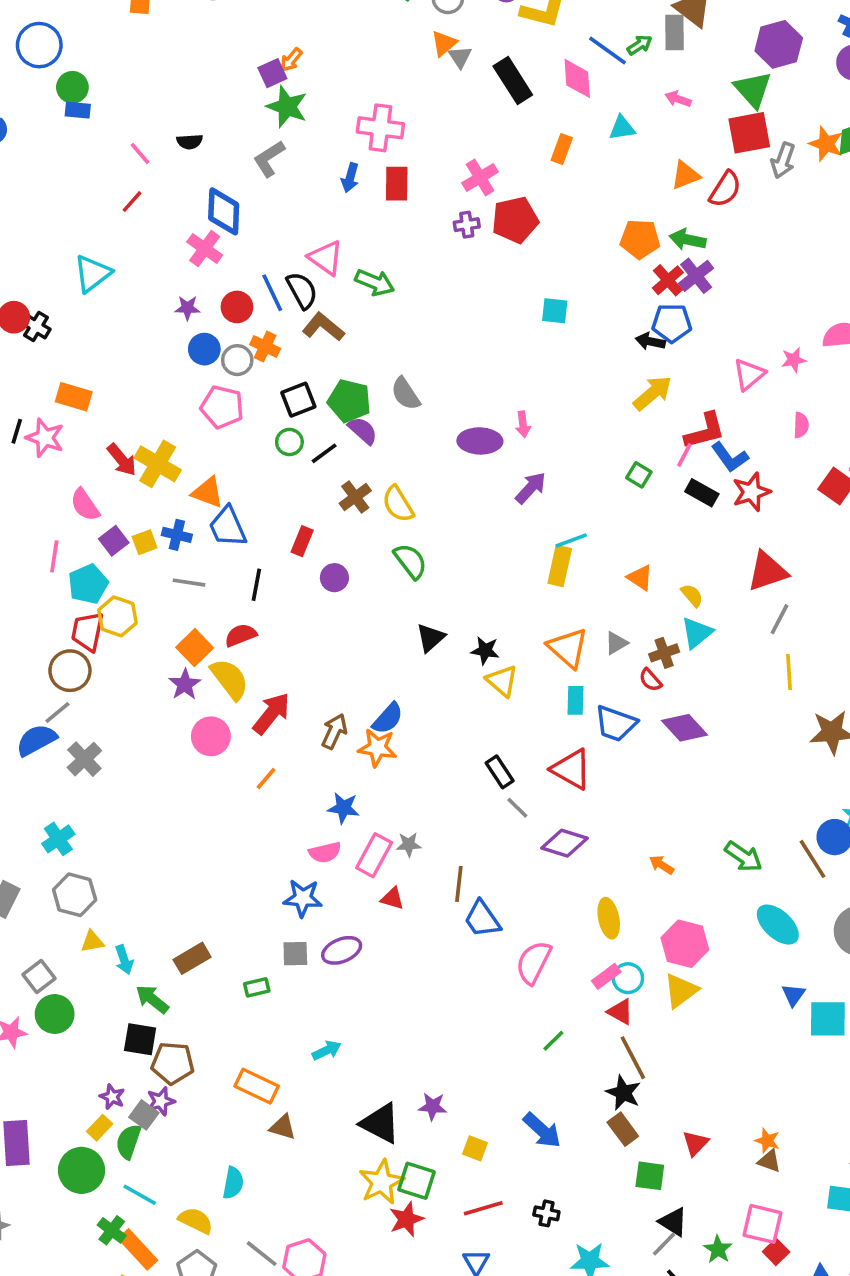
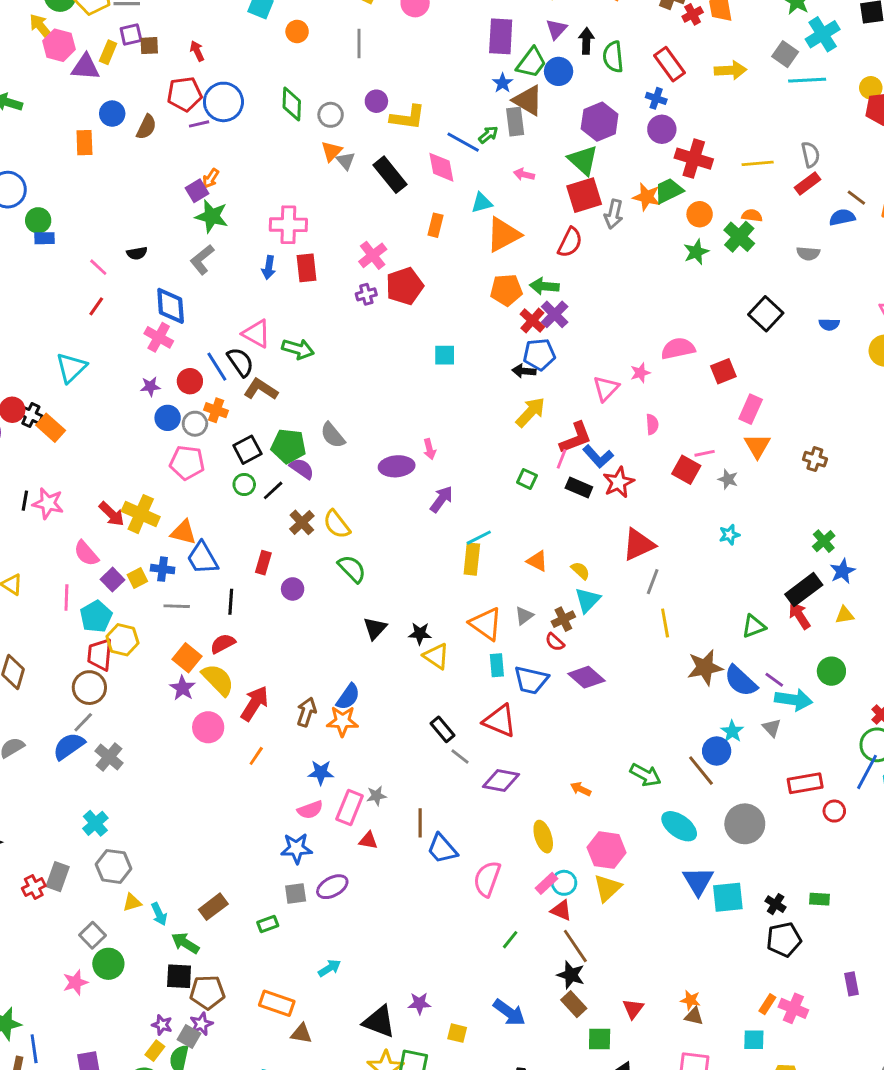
orange triangle: (685, 175) -> (503, 235), moved, size x1.5
orange rectangle: (74, 397) -> (51, 428), moved, turned 32
blue triangle: (794, 995) -> (698, 881), size x1.6

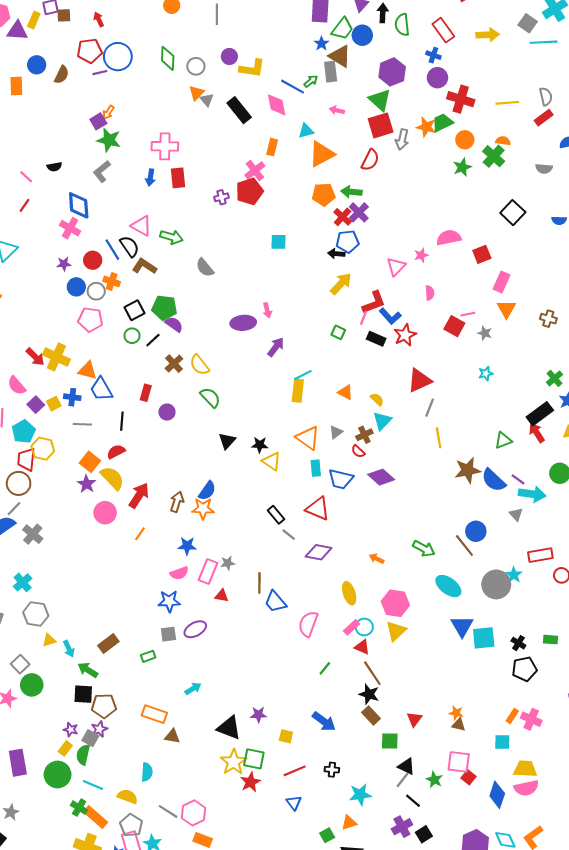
pink cross: (373, 255) -> (255, 170), moved
gray semicircle: (333, 435) -> (205, 268), moved
cyan star: (732, 731) -> (514, 575), moved

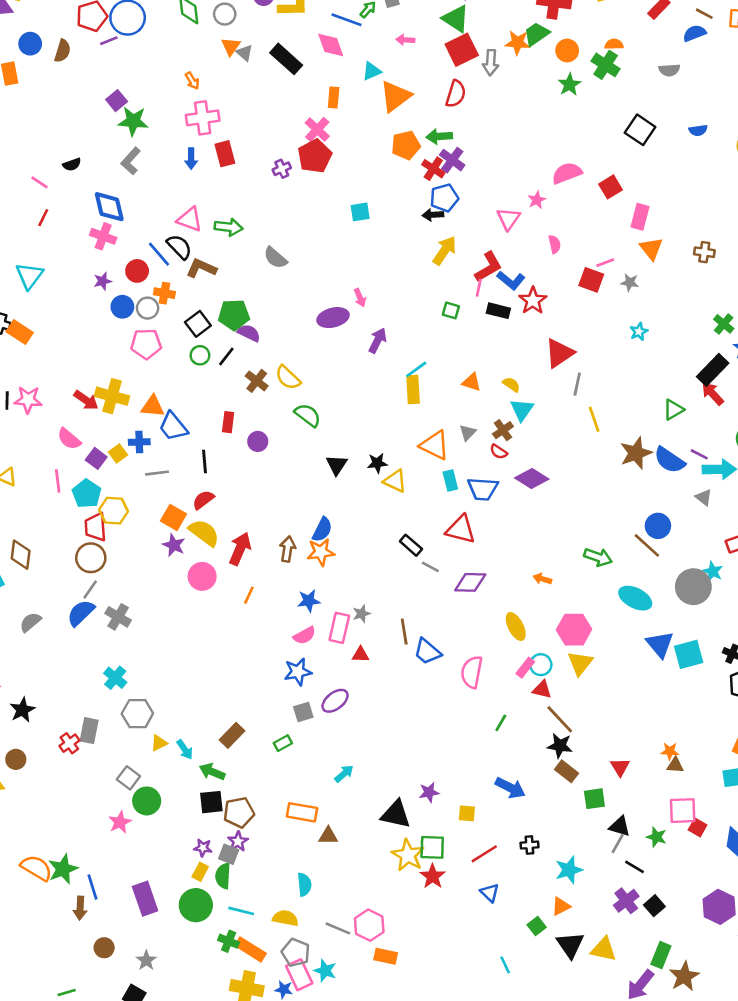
orange arrow: (108, 112) -> (192, 81), moved, turned -56

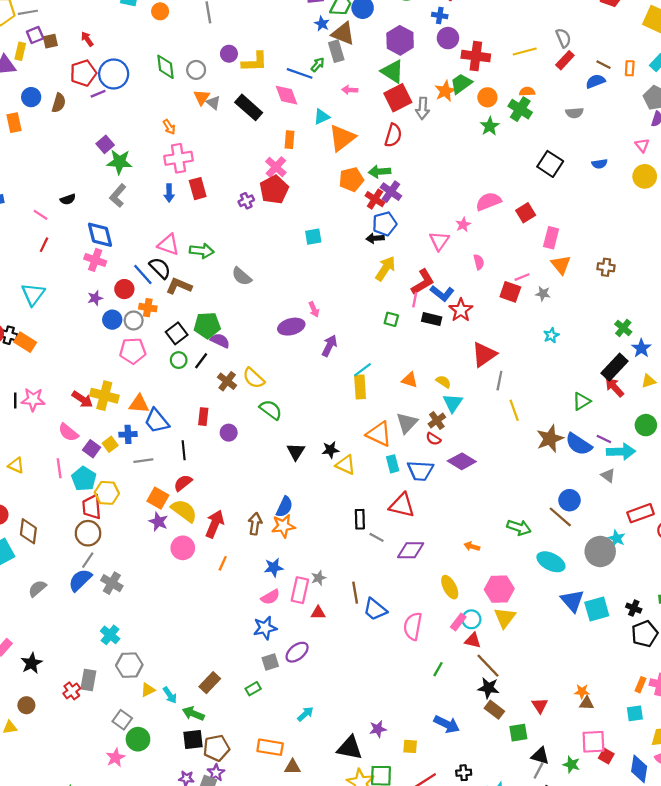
orange star: (518, 43) -> (445, 91), turned -30
gray triangle: (468, 433) -> (407, 423), size x1.5
black rectangle: (411, 545) -> (360, 519), turned 48

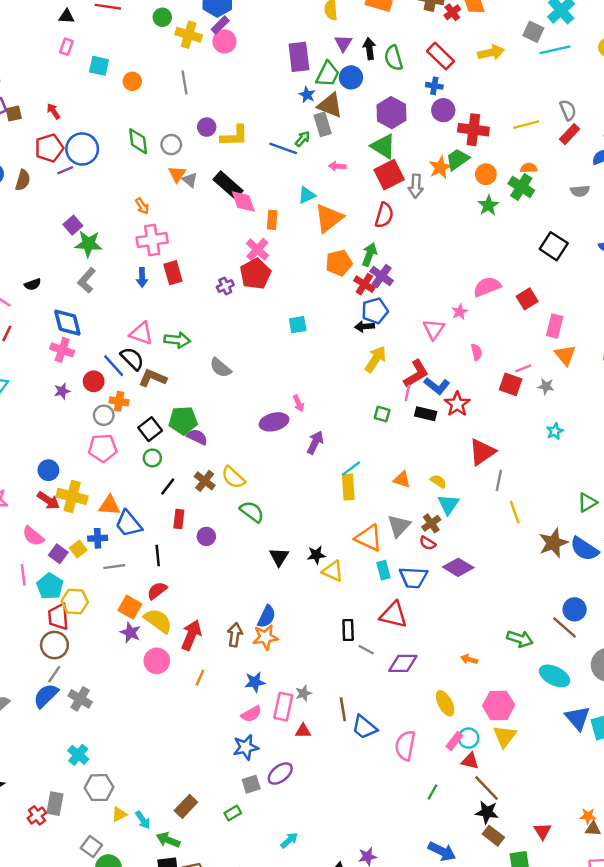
pink diamond: (287, 95) -> (243, 201), moved
green arrow: (380, 172) -> (369, 254), turned 115
blue circle: (112, 320) -> (48, 470), moved
black line: (201, 361) -> (168, 486), moved

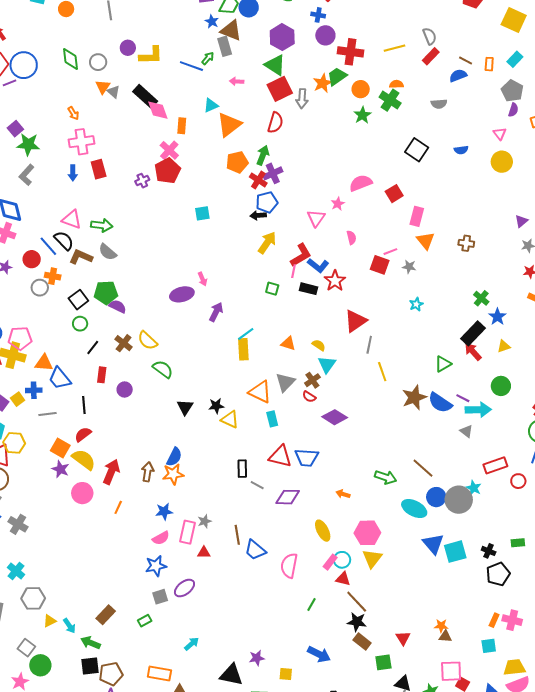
purple cross: (382, 276) -> (273, 173), turned 30
gray semicircle: (220, 368) -> (108, 252), moved
pink pentagon: (103, 448) -> (20, 338), moved
blue trapezoid: (413, 577) -> (307, 458), moved
blue circle: (575, 609) -> (436, 497), moved

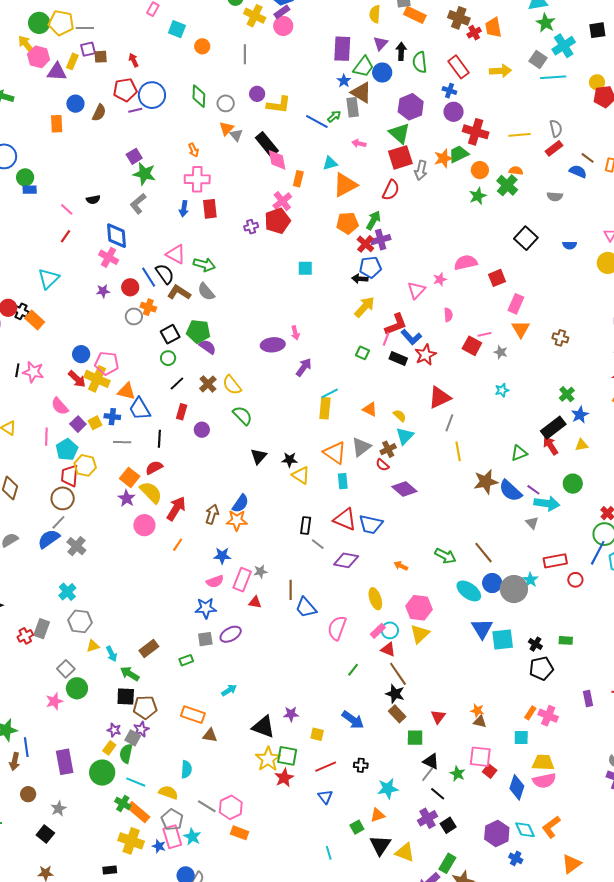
blue semicircle: (458, 76) -> (578, 171), turned 36

